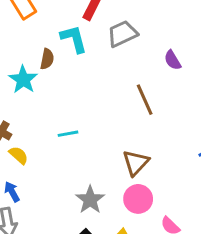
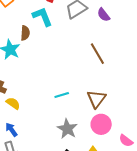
purple semicircle: (173, 60) -> (104, 15), moved
cyan line: (68, 134) -> (62, 95), moved

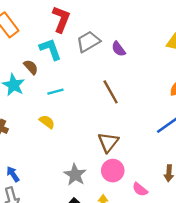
brown semicircle: (25, 33) -> (31, 67), turned -48
cyan line: (62, 95) -> (55, 92), moved
yellow semicircle: (13, 103) -> (47, 122), moved

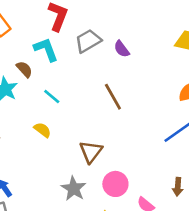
cyan line: (55, 92) -> (52, 97), turned 56
brown triangle: (108, 142) -> (91, 152), moved

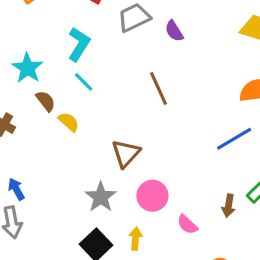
cyan L-shape: (46, 49) -> (79, 44), moved, turned 48
brown semicircle: (24, 69) -> (46, 101), moved

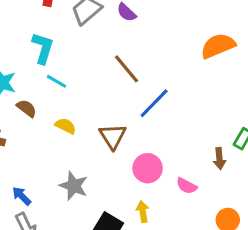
yellow semicircle: (69, 122) -> (66, 126), moved
blue line: (234, 139) -> (154, 103), moved
gray star: (101, 197) -> (74, 186), moved

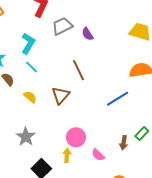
blue line: (154, 103) -> (118, 99), moved
brown triangle: (113, 136) -> (61, 95), moved
yellow arrow: (143, 212) -> (67, 155), moved

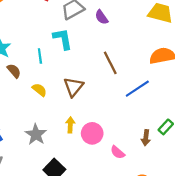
cyan L-shape: (28, 43) -> (63, 39), moved, turned -40
cyan line: (32, 67) -> (40, 56), turned 40
brown line: (78, 70) -> (110, 63), moved
yellow arrow: (67, 155) -> (70, 125), moved

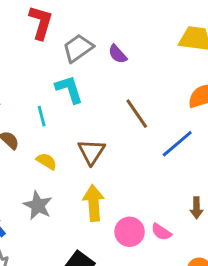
yellow arrow: (70, 125) -> (94, 203), size x1.6
pink circle: (92, 133) -> (130, 232), moved
gray star: (36, 134) -> (38, 205), moved

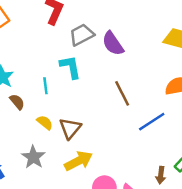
purple semicircle: (118, 54) -> (113, 44), size x1.5
brown triangle: (91, 152) -> (70, 128), moved
yellow arrow: (94, 203) -> (78, 161), turned 60

